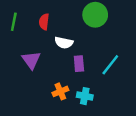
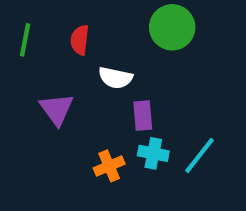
cyan line: (110, 65) -> (199, 155), moved
cyan cross: (85, 96) -> (153, 153), moved

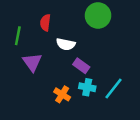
green line: (25, 40) -> (18, 36), moved
purple rectangle: (143, 116) -> (81, 66), turned -49
orange cross: (109, 166) -> (62, 94), turned -35

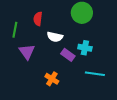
cyan cross: (87, 87) -> (85, 48), moved
cyan line: (114, 88) -> (95, 74), turned 60

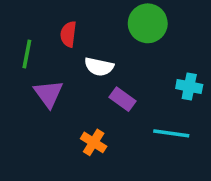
cyan cross: (85, 48) -> (189, 86), moved

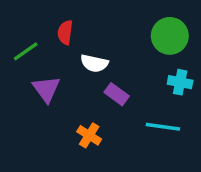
green circle: (148, 23) -> (170, 36), moved
green line: (27, 54) -> (26, 51), turned 44

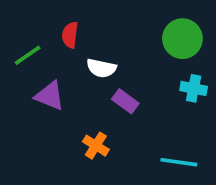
purple triangle: (46, 89) -> (50, 96), turned -32
cyan line: (163, 127) -> (179, 162), moved

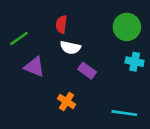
red semicircle: (70, 35) -> (61, 24), moved

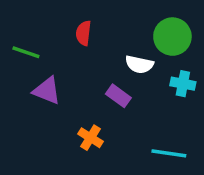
green line: (19, 39) -> (26, 52), turned 54
white semicircle: (70, 48) -> (139, 64), moved

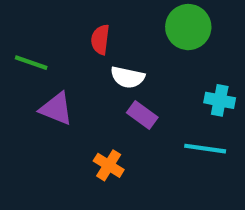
green circle: (172, 37) -> (188, 27), moved
white semicircle: (139, 64) -> (128, 77), moved
cyan line: (169, 153) -> (205, 149), moved

